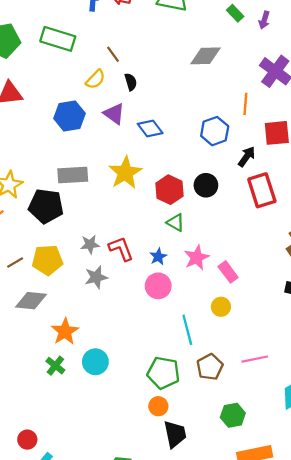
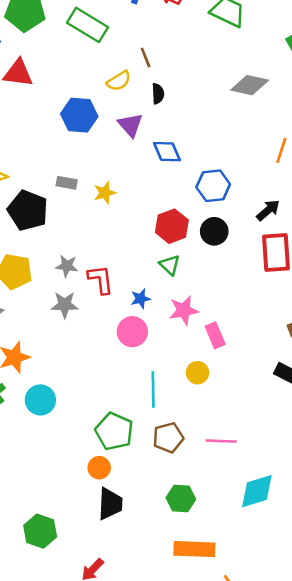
blue hexagon: (215, 131) -> (213, 186), moved
yellow star: (125, 173) -> (105, 193), moved, size x0.6
gray rectangle: (73, 175) -> (67, 183), size x0.6

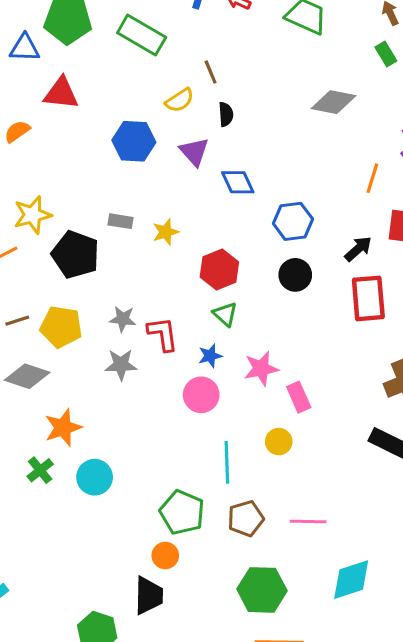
red hexagon: (172, 226) -> (219, 269), moved
green triangle: (170, 265) -> (225, 314), moved
green hexagon: (181, 498) -> (262, 590), size x1.4
black trapezoid: (110, 504) -> (149, 596), moved

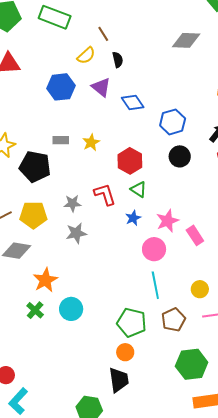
red L-shape: (163, 334) -> (105, 194), moved
pink circle: (201, 395) -> (154, 249), moved
yellow circle: (279, 442) -> (200, 289), moved

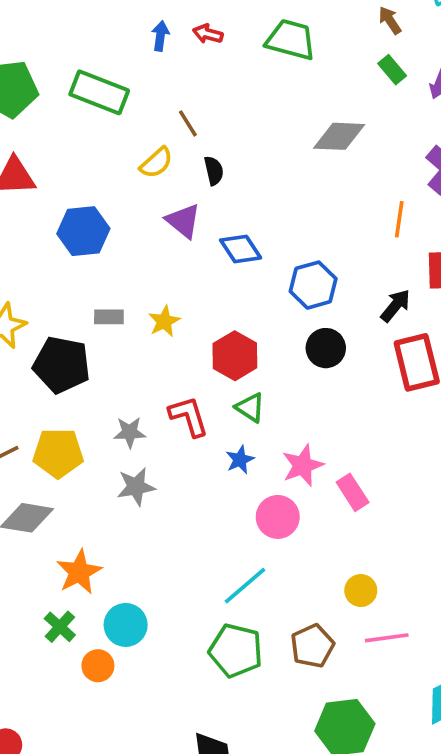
blue hexagon: (61, 87) -> (83, 231), moved
cyan line: (155, 285) -> (245, 586), moved, turned 60
orange circle: (125, 352) -> (98, 666), moved

